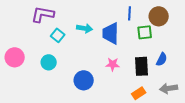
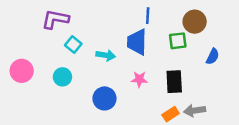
blue line: (130, 13) -> (148, 16), moved
cyan arrow: (85, 28) -> (106, 55), moved
blue semicircle: (162, 59) -> (213, 56), moved
gray arrow: (169, 88) -> (195, 110), moved

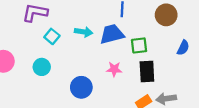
green square: (178, 41) -> (139, 45), moved
blue trapezoid: (137, 42) -> (112, 34), turned 75
cyan arrow: (106, 55) -> (84, 32), moved

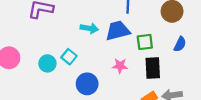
cyan square: (52, 36) -> (69, 57), moved
blue semicircle: (183, 48) -> (180, 44), moved

